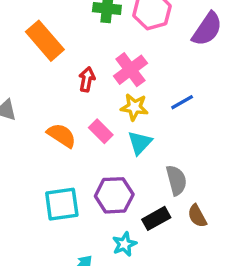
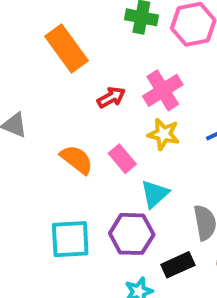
red arrow: (87, 79) -> (111, 97), turned 45
cyan triangle: (140, 143) -> (155, 194), moved

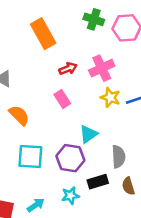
yellow star: (164, 134) -> (110, 97), moved
pink rectangle: (122, 159) -> (62, 99), moved
orange semicircle: (77, 160) -> (19, 115), moved

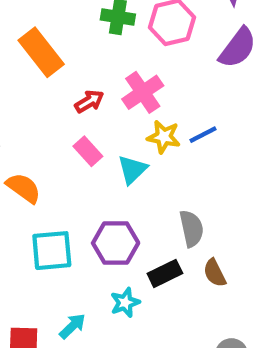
cyan triangle: (88, 134) -> (132, 170), moved

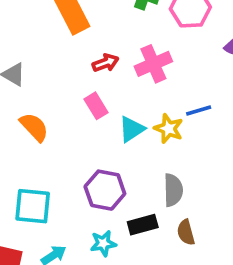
yellow star: (164, 137) -> (169, 129), moved
cyan square: (52, 251) -> (33, 206), moved

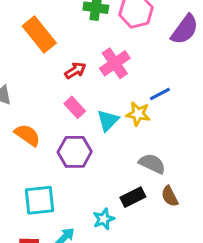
purple hexagon: (105, 190) -> (75, 152), moved
gray semicircle: (173, 190) -> (152, 164), turned -52

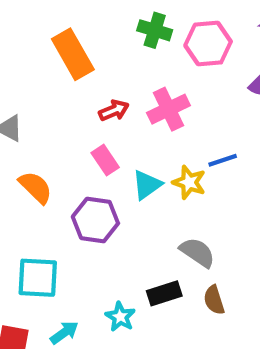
cyan star: (104, 219) -> (120, 317), turned -30

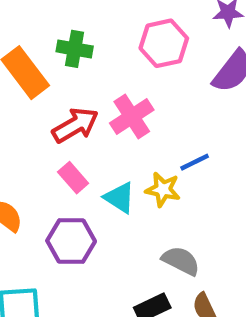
green cross: (155, 30) -> (75, 49), moved
red arrow: (114, 110) -> (75, 125), size x1.5
cyan triangle: (147, 185) -> (120, 198), turned -44

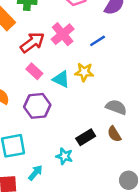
blue line: (195, 162) -> (98, 41), moved
gray semicircle: (181, 261) -> (116, 107), moved

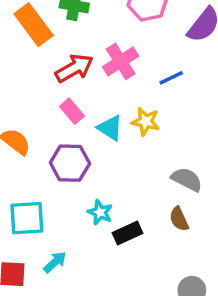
black rectangle: (86, 137) -> (128, 233), moved
cyan star: (64, 156) -> (100, 212), moved

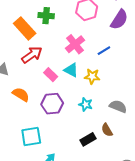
red arrow: (74, 68) -> (32, 55), moved
cyan triangle: (110, 128) -> (71, 70), moved
cyan star: (100, 212) -> (86, 104), moved
brown semicircle: (179, 219) -> (107, 130), moved

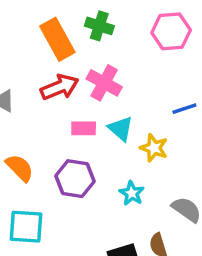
pink cross: (75, 44) -> (104, 83), moved, turned -36
pink rectangle: (51, 75) -> (84, 128), turned -56
orange semicircle: (21, 94) -> (20, 168), moved

